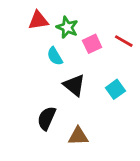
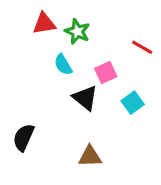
pink square: (92, 44) -> (106, 73), moved
black semicircle: (47, 118) -> (24, 137), moved

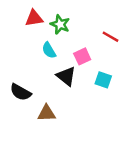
cyan square: (133, 103) -> (103, 80), turned -35
black semicircle: (24, 137) -> (21, 92), moved, turned -85
brown triangle: (90, 156) -> (46, 113), moved

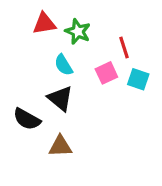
red line: (111, 37) -> (124, 47), moved, turned 42
black triangle: (66, 76) -> (60, 98), moved
cyan square: (103, 80) -> (138, 79), moved

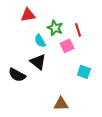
green star: (78, 32) -> (55, 28), moved
cyan square: (138, 79) -> (84, 72), moved
brown triangle: (60, 146) -> (61, 104), moved

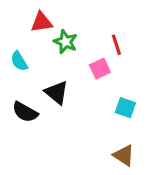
green star: (55, 28) -> (66, 42), moved
cyan semicircle: (40, 41) -> (19, 61), moved
brown triangle: (61, 104) -> (124, 155), moved, turned 35

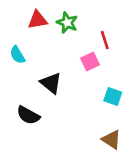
green star: (66, 42) -> (67, 23), moved
black semicircle: (25, 112) -> (28, 115), moved

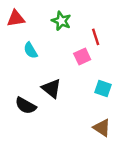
red triangle: (38, 20) -> (16, 18), moved
cyan semicircle: (17, 55) -> (31, 50), moved
black triangle: (51, 83) -> (51, 88), moved

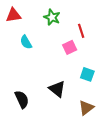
black triangle: (51, 88) -> (57, 89), moved
black semicircle: (26, 106) -> (22, 99), moved, turned -144
brown triangle: (102, 128) -> (86, 108), turned 49

